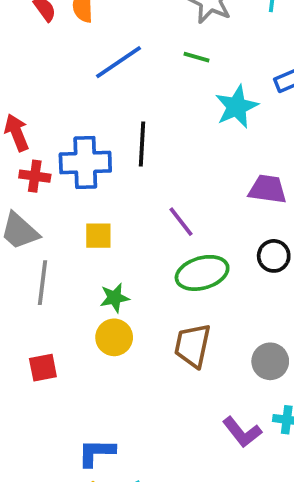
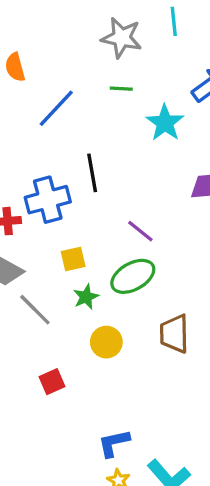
green ellipse: (202, 273) -> (133, 276), moved
gray line: (42, 283) -> (35, 310), turned -39
green star: (115, 298) -> (86, 297), moved

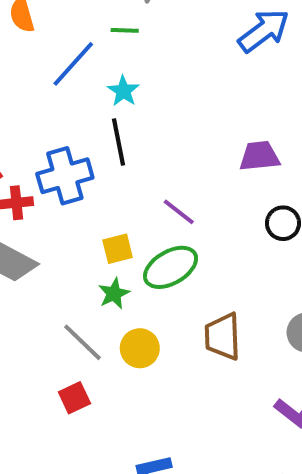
green line: (121, 89) -> (125, 30), moved
cyan star: (165, 123) -> (123, 91), moved, size x0.7
yellow square: (73, 259) -> (118, 249), moved
gray line: (35, 310) -> (83, 342), moved

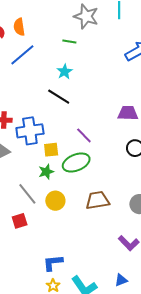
blue line: (73, 64) -> (22, 55), moved
black line: (118, 142) -> (59, 97), turned -55
blue cross: (65, 176) -> (30, 131), moved
brown trapezoid: (223, 336) -> (97, 200), turned 75

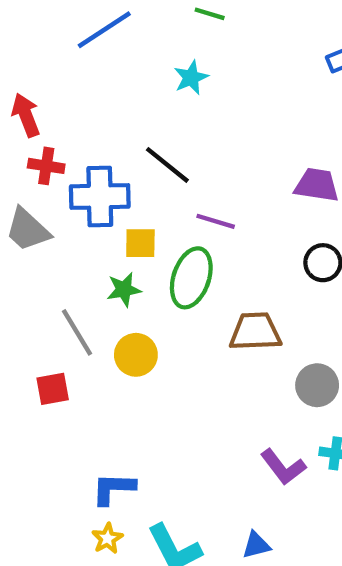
black line: (59, 97) -> (167, 165), moved
purple line: (84, 135) -> (216, 221), turned -36
green ellipse: (76, 163) -> (191, 278), turned -56
brown trapezoid: (97, 200) -> (255, 332), moved

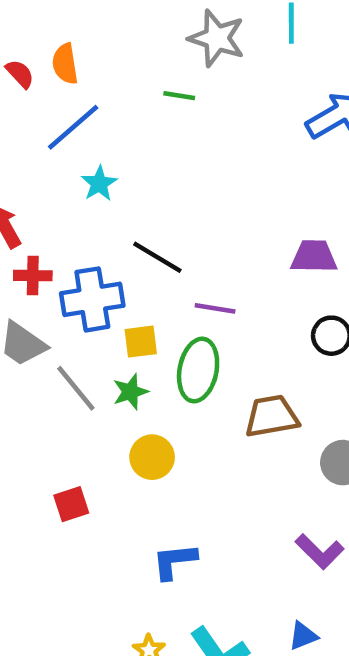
cyan star: (191, 78) -> (99, 183), moved
gray line: (77, 332) -> (76, 388), moved
blue L-shape: (113, 489) -> (175, 561), moved

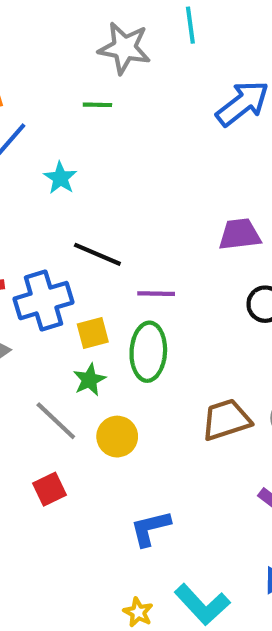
cyan star: (99, 183) -> (60, 178), moved
gray line: (76, 388) -> (56, 421), moved
brown trapezoid: (272, 416) -> (226, 420), moved

